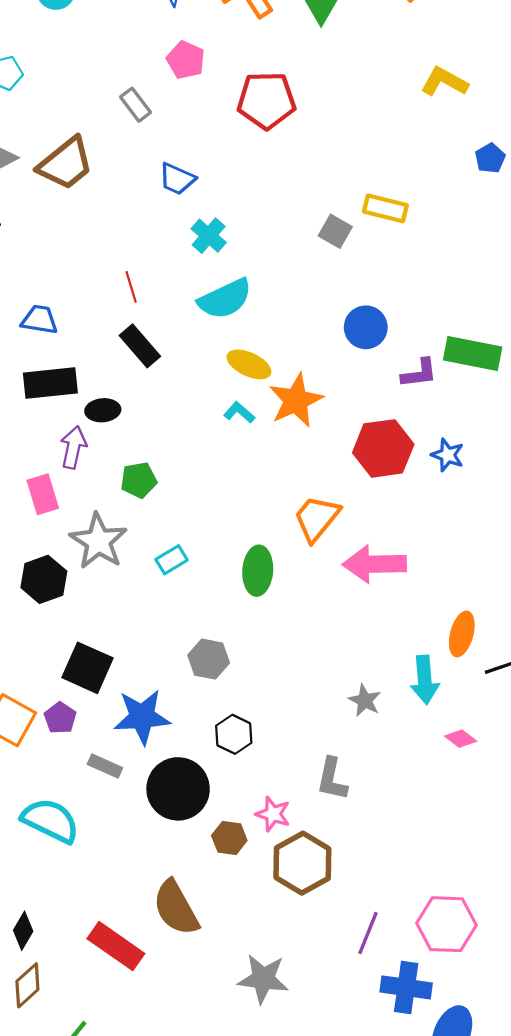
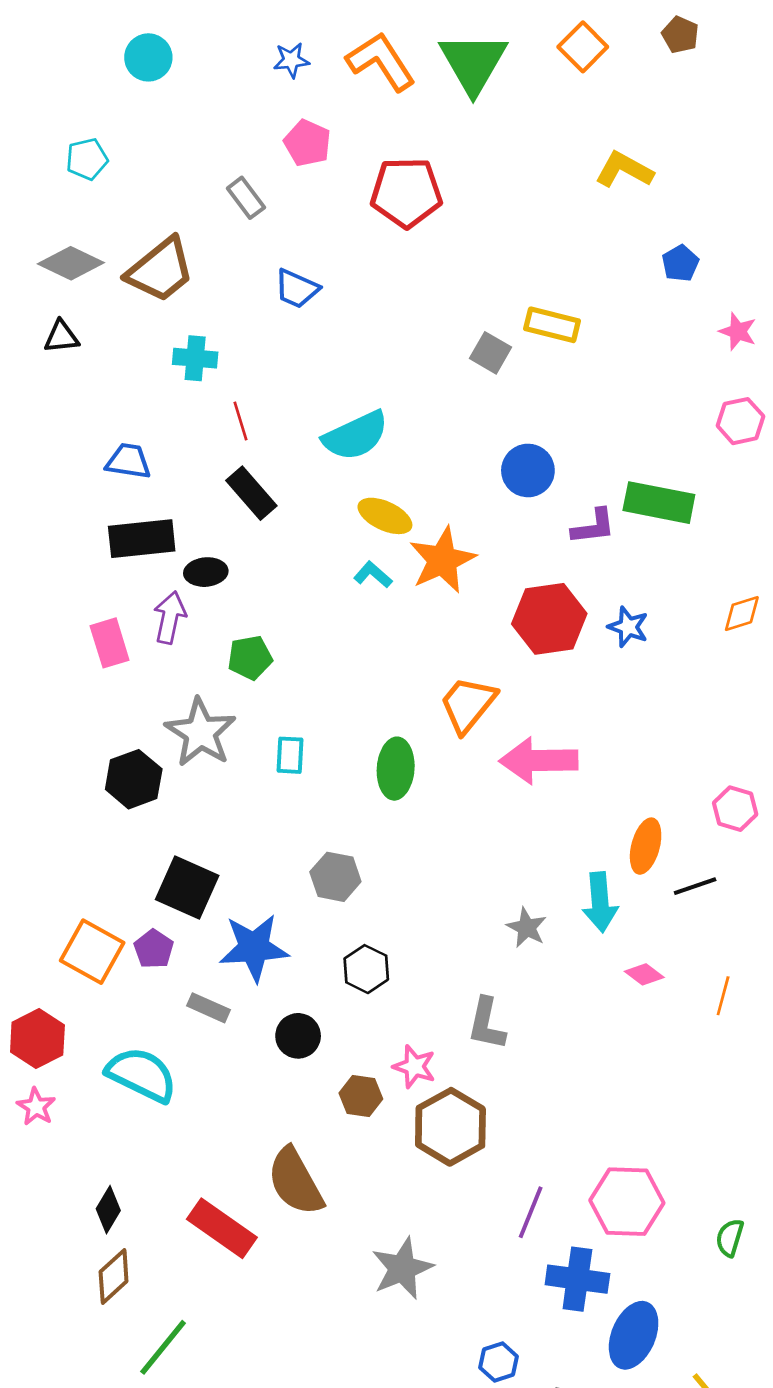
cyan cross: (209, 236) -> (195, 358), moved, turned -36
pink rectangle: (43, 494) -> (110, 643), moved
cyan rectangle: (172, 560) -> (290, 755), turned -56
black circle: (178, 789) -> (298, 1036), size x0.6
gray star: (263, 979) -> (402, 1268), turned -30

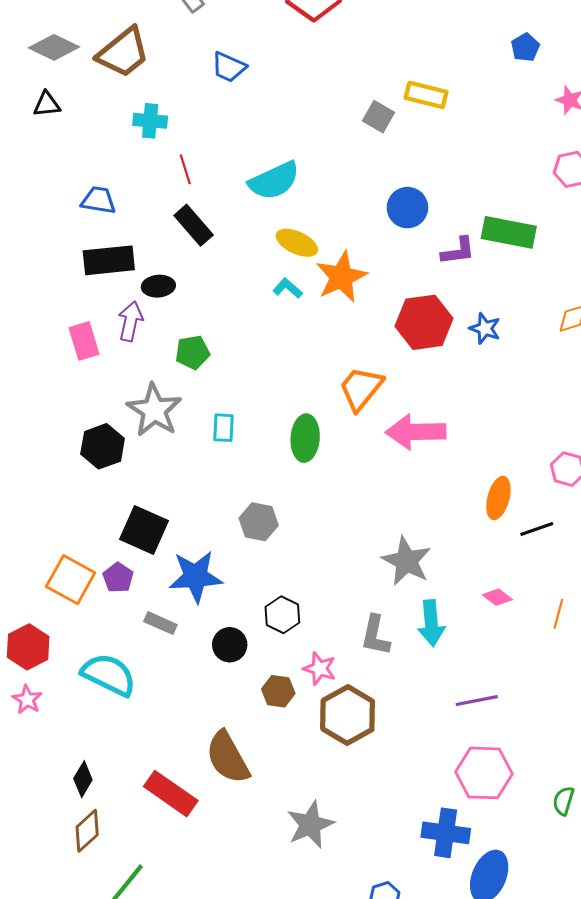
cyan arrow: (600, 902) -> (431, 623), moved
gray star: (527, 928) -> (406, 561), size x1.6
black hexagon: (366, 969) -> (282, 615), moved
purple line: (531, 1212) -> (477, 701), moved, turned 57

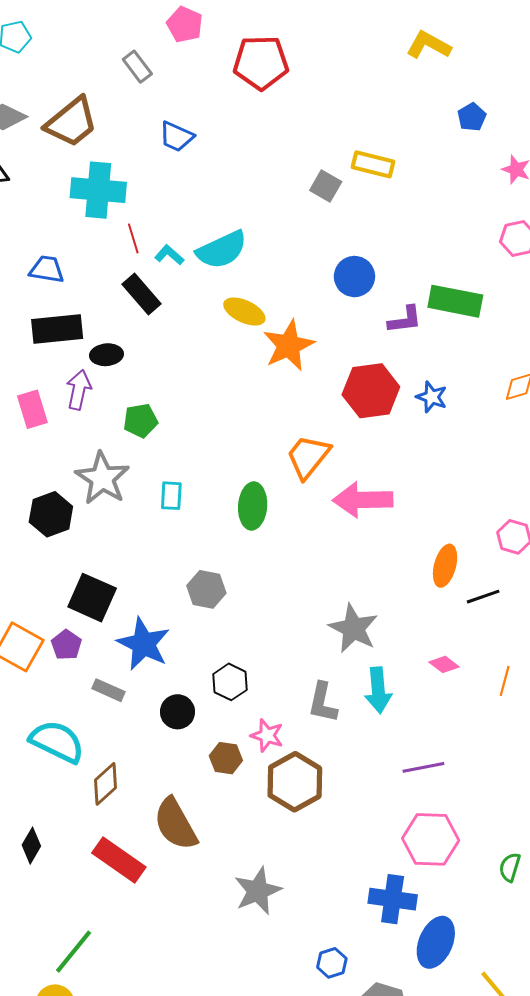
cyan cross: (150, 121) -> (98, 190), size x1.6
cyan L-shape: (288, 288) -> (169, 255), moved
blue star: (196, 577) -> (144, 644), turned 30
brown diamond: (87, 831) -> (105, 784), moved

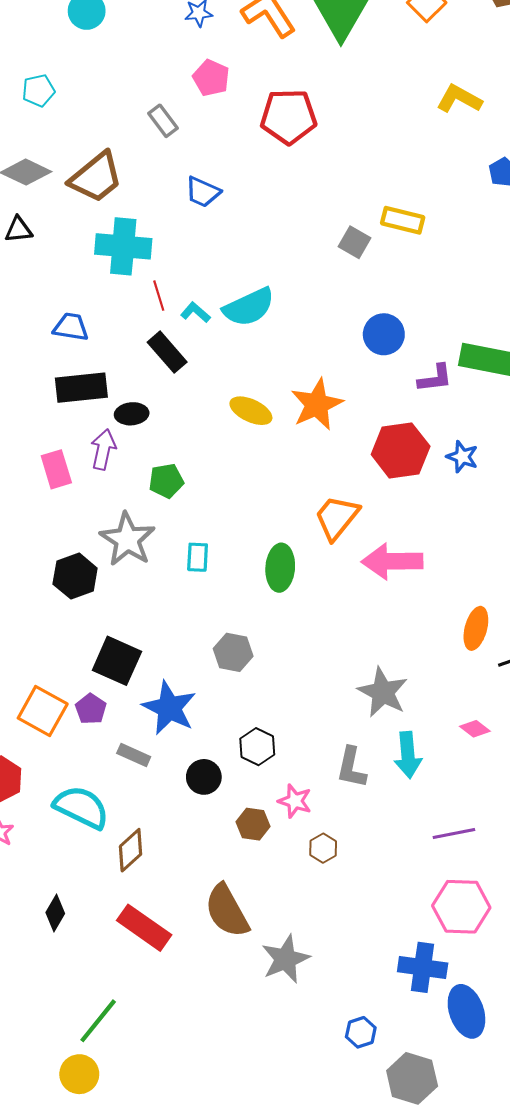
yellow ellipse: (244, 312) -> (251, 411), moved
brown hexagon: (295, 782) -> (323, 848), size x0.5
brown semicircle: (175, 824) -> (227, 911), moved
blue ellipse: (436, 942) -> (466, 1011), turned -42

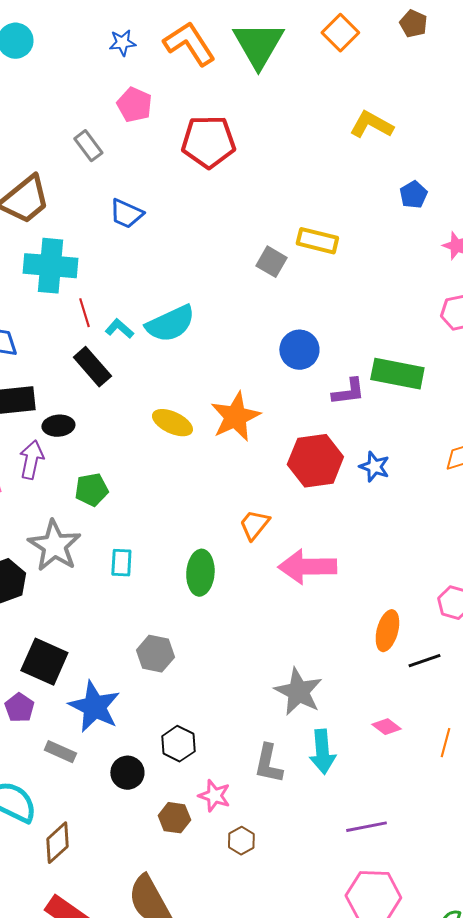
orange trapezoid: (337, 517) -> (254, 525), size x0.7

